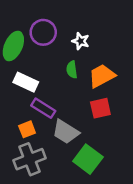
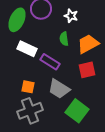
purple rectangle: (43, 108) -> (50, 62), moved
orange square: (27, 129) -> (28, 87), turned 32

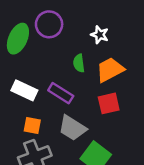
white star: (71, 16) -> (100, 35), moved
white rectangle: (27, 49) -> (24, 90), moved

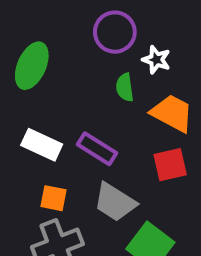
purple circle: (49, 24) -> (115, 32), moved
green semicircle: (79, 63) -> (125, 87), moved
orange trapezoid: (110, 70) -> (172, 113), turned 56

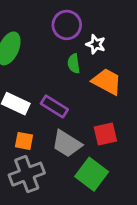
red square: (170, 165) -> (105, 134), moved

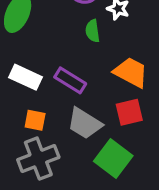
orange trapezoid: (107, 82) -> (131, 72), moved

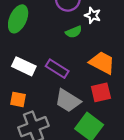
green semicircle: (93, 31) -> (74, 32), turned -105
orange square: (35, 120) -> (18, 99), moved

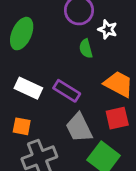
green semicircle: (74, 32) -> (86, 49), turned 98
gray trapezoid: (68, 101) -> (79, 128), turned 32

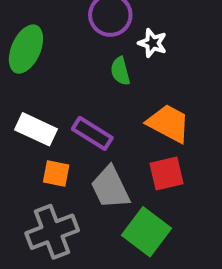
orange square: (22, 126) -> (56, 174), moved

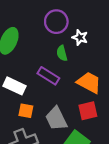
purple rectangle: (92, 133) -> (48, 76), moved

